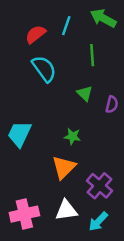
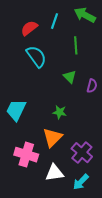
pink cross: (24, 214) -> (26, 155), moved, turned 30

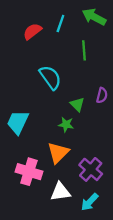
cyan semicircle: (36, 56) -> (50, 77), moved
green triangle: (70, 77) -> (77, 104), moved

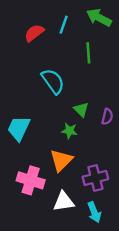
purple semicircle: (102, 95) -> (107, 117), moved
purple cross: (91, 169) -> (95, 178), turned 35
cyan arrow: (90, 202) -> (94, 212), turned -66

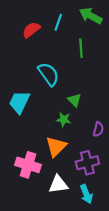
purple semicircle: (107, 117) -> (98, 129), moved
cyan trapezoid: (19, 128) -> (19, 102), moved

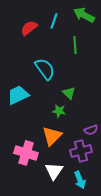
cyan trapezoid: (19, 102) -> (18, 95), turned 40
purple semicircle: (98, 129) -> (91, 130), moved, turned 56
white triangle: (58, 184) -> (54, 171), turned -48

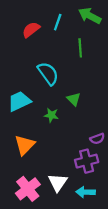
green star: (59, 111) -> (51, 115), moved
orange triangle: (52, 136) -> (25, 145), moved
pink cross: (26, 153) -> (28, 189), moved, turned 35
cyan arrow: (80, 180) -> (85, 192), turned 114

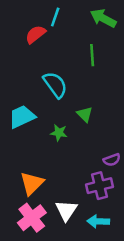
cyan line: (58, 22) -> (55, 17), moved
orange triangle: (25, 145) -> (32, 183), moved

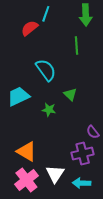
green arrow: (103, 18) -> (86, 15), turned -120
purple semicircle: (112, 160) -> (93, 132), turned 72
orange triangle: (32, 183) -> (26, 151), turned -45

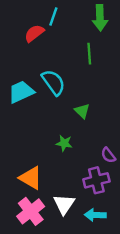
cyan trapezoid: (18, 96) -> (21, 92), moved
green star: (49, 110) -> (64, 143), moved

